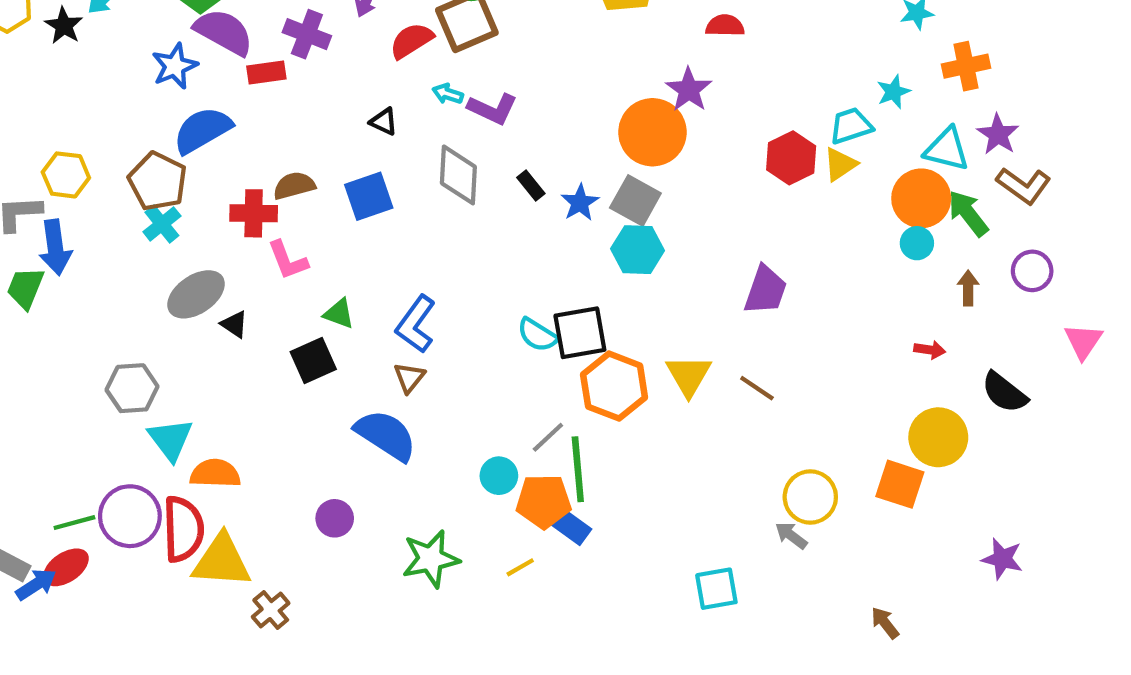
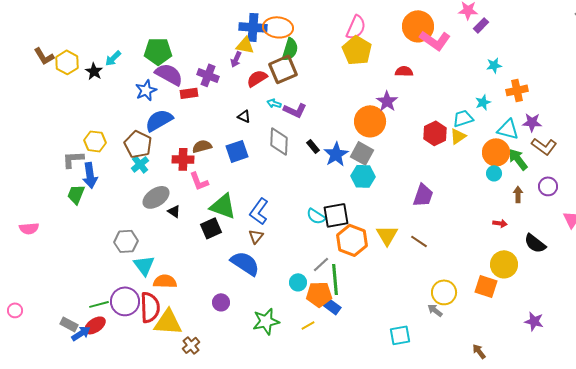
purple star: (998, 134) -> (532, 122), turned -30
blue star: (580, 203) -> (336, 154), size x1.4
green triangle: (339, 314) -> (223, 206), size x1.8

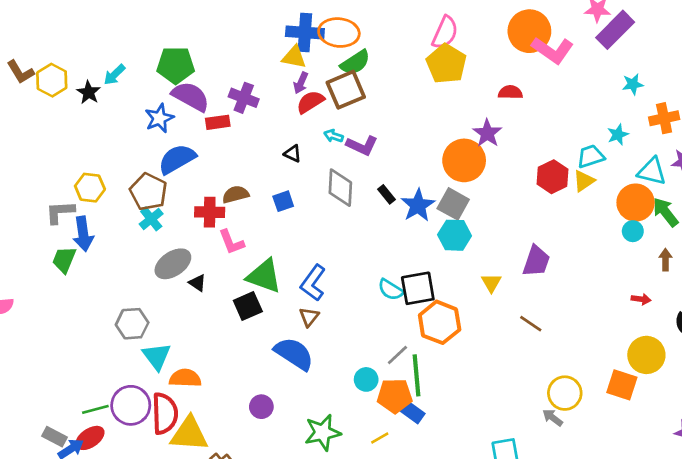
purple rectangle: (481, 25) -> (615, 30), size x1.8
green semicircle: (290, 49) -> (355, 62), turned 40
purple arrow: (236, 59) -> (301, 83), moved
blue square: (237, 151) -> (283, 201), size x0.7
yellow triangle: (387, 235) -> (491, 283), moved, size x0.7

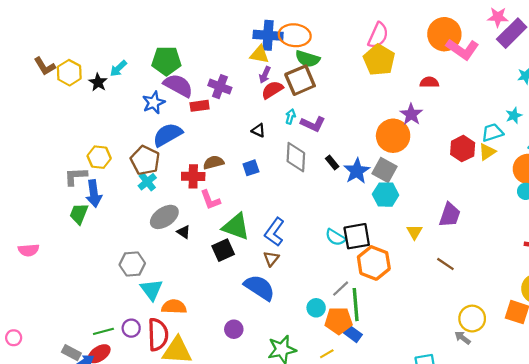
green semicircle: (355, 62) -> (308, 59), turned 50
cyan arrow: (333, 136) -> (290, 117), turned 88
purple circle: (131, 405) -> (131, 328), size x0.6

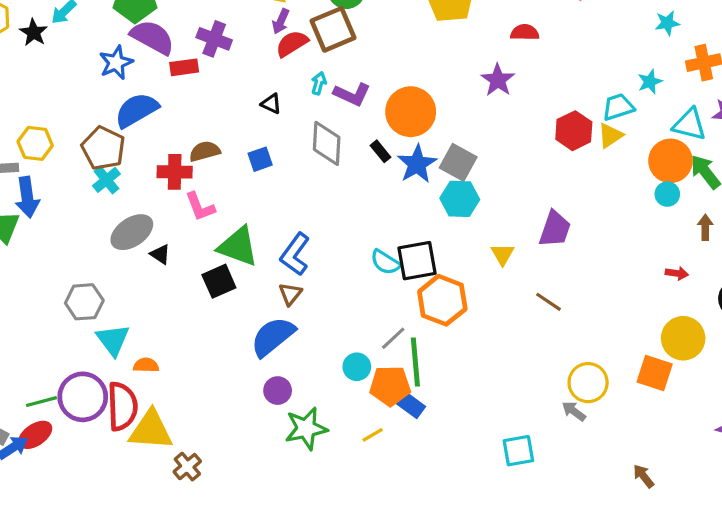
orange circle: (393, 136) -> (411, 112), moved
blue semicircle: (259, 288) -> (273, 337), turned -72
orange semicircle: (174, 307) -> (146, 365), size x0.7
purple circle: (131, 328) -> (83, 397), size x1.8
purple circle: (234, 329) -> (278, 391), moved

